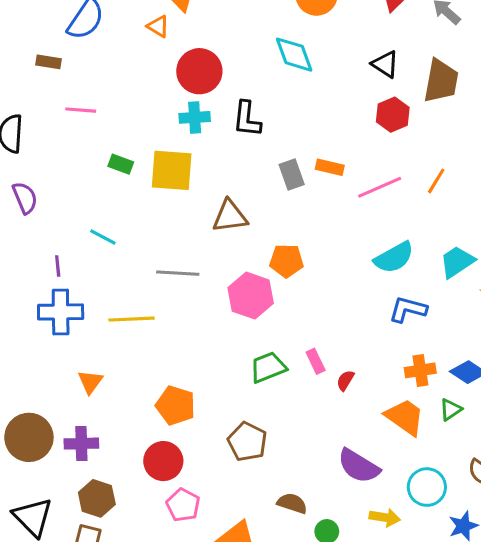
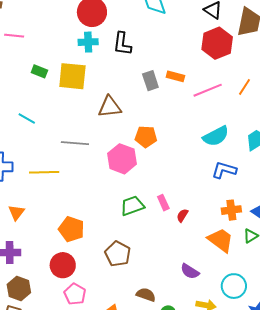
red hexagon: (393, 115) -> (217, 43), size x1.4
purple semicircle: (359, 466) -> (190, 271), size x0.7

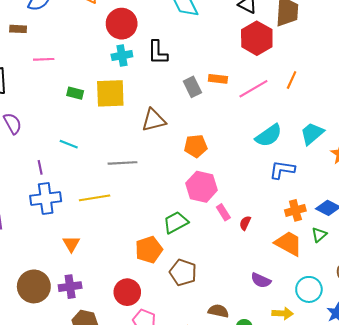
pink hexagon: (122, 159) -> (202, 187), moved
green trapezoid: (132, 206) -> (176, 222), moved
orange pentagon: (71, 229) -> (149, 250), moved, turned -30

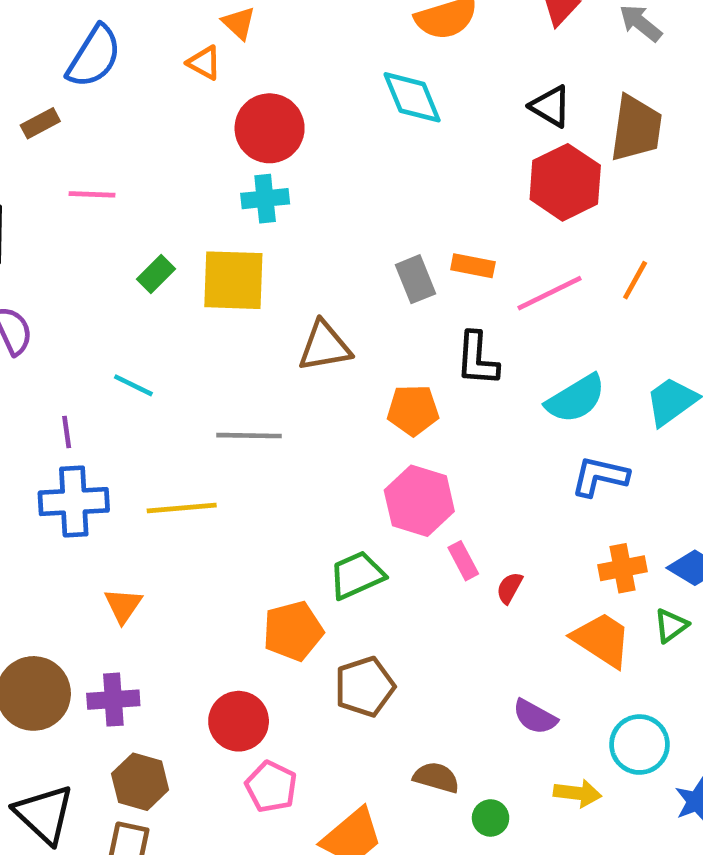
brown rectangle: (18, 29) -> (40, 123), turned -35
black L-shape: (158, 52) -> (477, 359), moved
green rectangle: (75, 93) -> (156, 274), turned -63
brown pentagon: (183, 272) -> (365, 687), turned 30

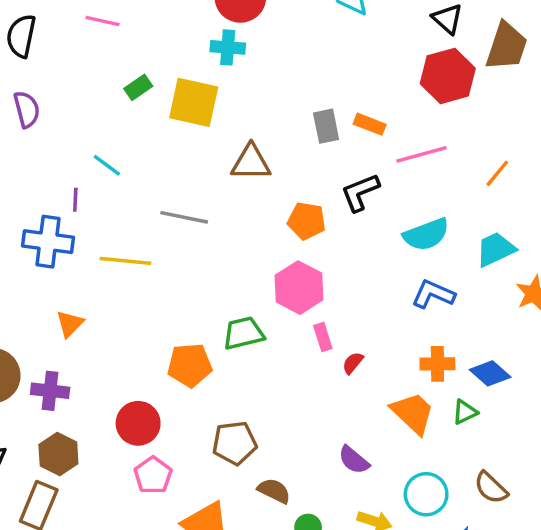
orange line: (635, 280) -> (497, 173), moved
black L-shape: (477, 359) -> (360, 192), turned 54
purple line: (67, 432) -> (75, 200), moved
brown pentagon: (365, 687) -> (235, 443), moved

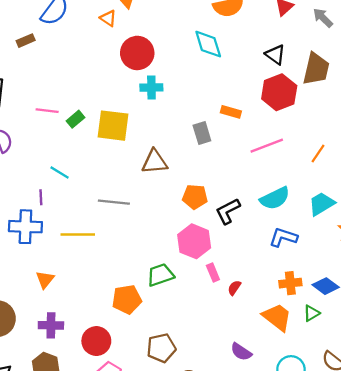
pink line: (103, 21) -> (47, 111), moved
cyan cross: (228, 47) -> (151, 88), moved
orange rectangle: (370, 124) -> (231, 112), moved
black L-shape: (360, 192) -> (228, 211), moved
purple cross: (50, 391) -> (51, 325), moved

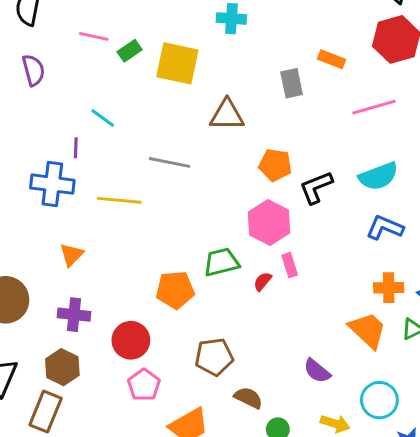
red semicircle: (234, 288) -> (263, 281), moved

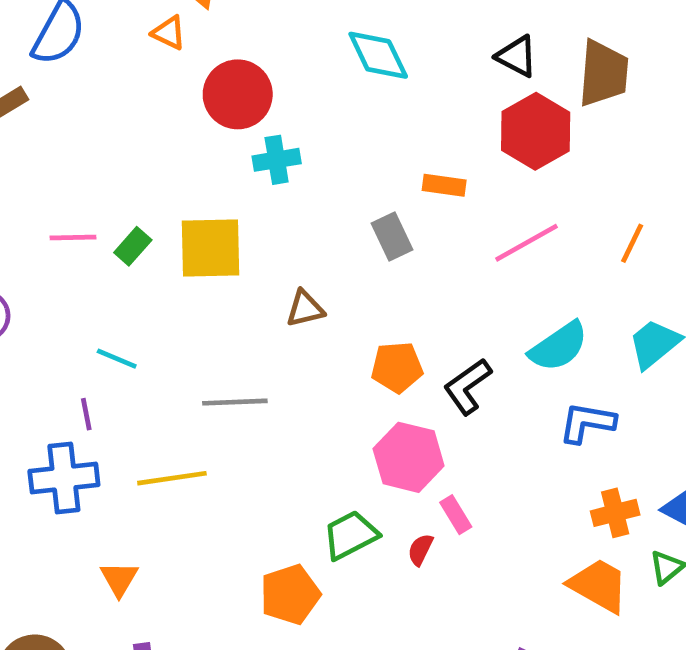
brown triangle: (227, 115) -> (305, 309), size x0.7

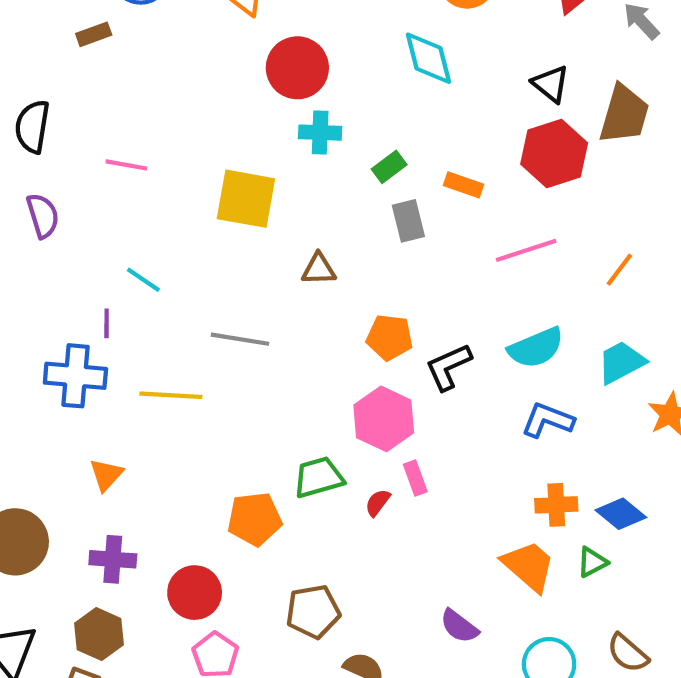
green rectangle: (133, 246) -> (389, 167), moved

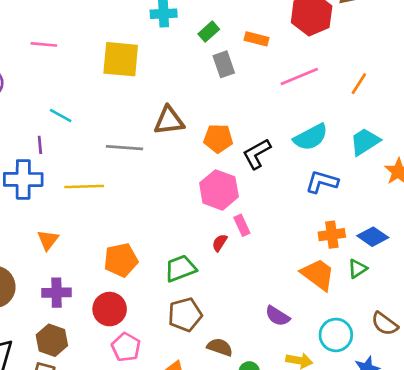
brown triangle: (319, 269) -> (169, 121), moved, size x1.4
green trapezoid: (318, 477) -> (180, 268), moved
orange pentagon: (255, 519) -> (121, 260), moved

